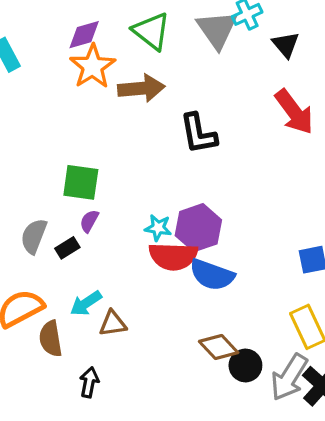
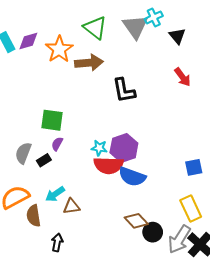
purple diamond: (84, 35) -> (28, 41), moved
red arrow: (294, 112) -> (182, 77), size x0.7

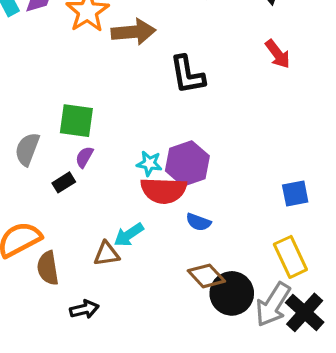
gray semicircle: (23, 153) -> (27, 149), moved
blue semicircle: (132, 177) -> (198, 222), moved, size x0.6
cyan arrow: (55, 194) -> (129, 235), moved
black circle: (153, 232) -> (232, 293), size x1.4
black arrow: (57, 242) -> (84, 309), turned 66

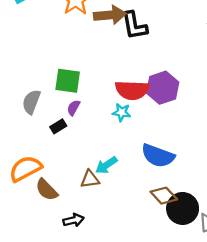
black L-shape: (187, 75) -> (134, 26), moved
purple hexagon: (187, 163) -> (163, 88), moved
red semicircle: (164, 190) -> (132, 90), moved
blue semicircle: (198, 222) -> (158, 156), size x1.8
brown semicircle: (48, 268) -> (47, 190), turned -35

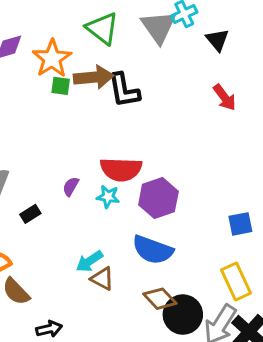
green square: (68, 81) -> (61, 86), moved, size x0.6
purple hexagon: (163, 88) -> (158, 198), moved
purple semicircle: (74, 108) -> (71, 187), moved
brown triangle: (90, 179) -> (102, 279), moved, turned 36

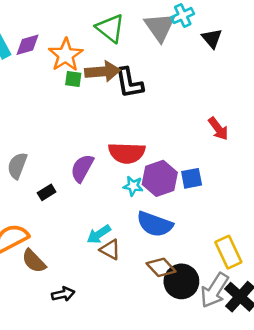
red arrow: (225, 97) -> (218, 129), moved
purple semicircle: (71, 187) -> (82, 168), size x1.6
cyan star: (108, 197) -> (133, 186), moved
blue square: (240, 224) -> (192, 178), moved

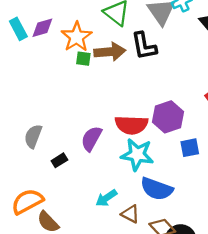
black L-shape: (129, 83) -> (144, 46), moved
purple hexagon: (160, 178) -> (168, 117), moved
cyan star: (133, 186) -> (137, 155), size x1.8
brown triangle: (110, 250) -> (130, 214), moved

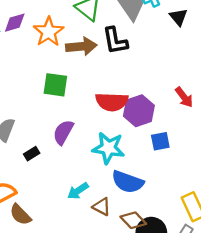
green square: (83, 59) -> (55, 85), moved, size x1.6
red semicircle: (131, 125) -> (112, 102), moved

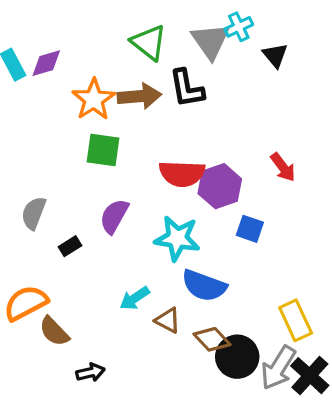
orange star: (49, 32) -> (94, 99), moved
blue square: (160, 141) -> (250, 229), turned 30

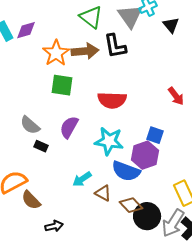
purple hexagon: (220, 186) -> (145, 155), moved
gray semicircle: (34, 213) -> (30, 125), moved, turned -70
black rectangle: (70, 246) -> (41, 146), turned 56

